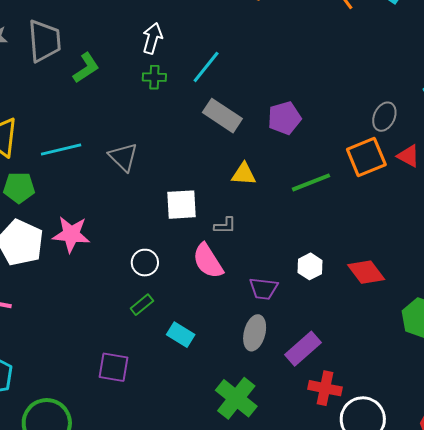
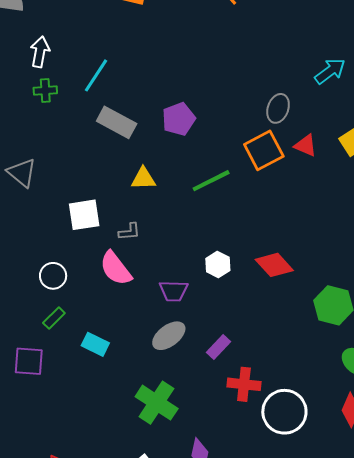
gray ellipse: (255, 333) -> (169, 336), turned 44
purple rectangle: (303, 349) -> (218, 347), size x0.7
purple square: (113, 367) -> (29, 361), moved

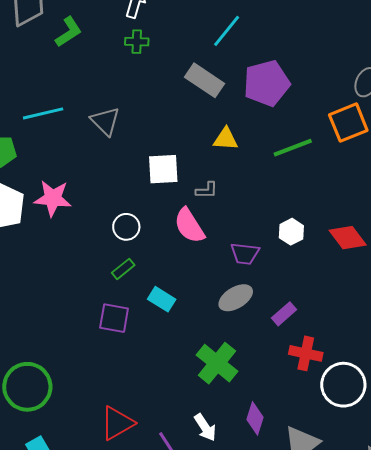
cyan line: (96, 75) -> (227, 31), moved
purple pentagon: (179, 119) -> (267, 83), size x1.4
purple square: (29, 361) -> (114, 318), moved

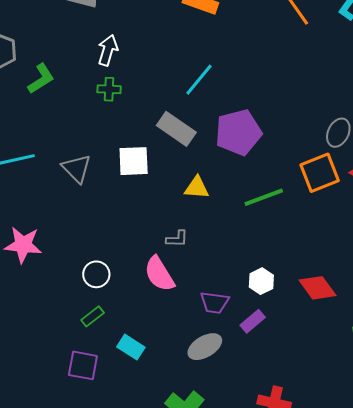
white square: (163, 169) -> (134, 161), moved
purple rectangle: (284, 314) -> (253, 321), moved

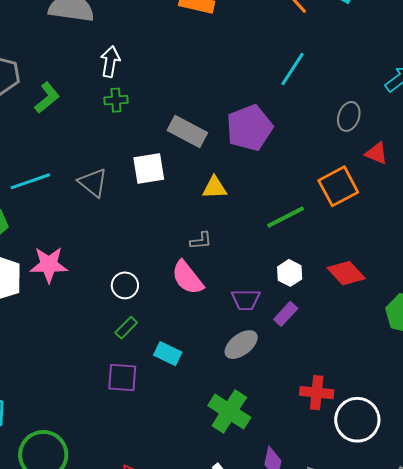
cyan line: (199, 80) -> (292, 69), moved
orange square: (320, 173) -> (338, 186), moved
green line: (264, 197) -> (286, 217), moved

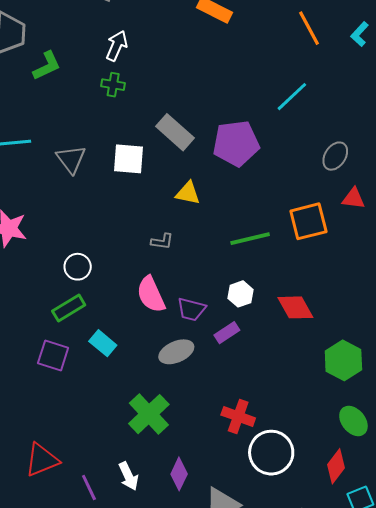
red triangle: (377, 153) -> (353, 198), turned -30
pink semicircle: (187, 278) -> (151, 294), moved
green rectangle: (126, 328) -> (69, 308), size x1.4

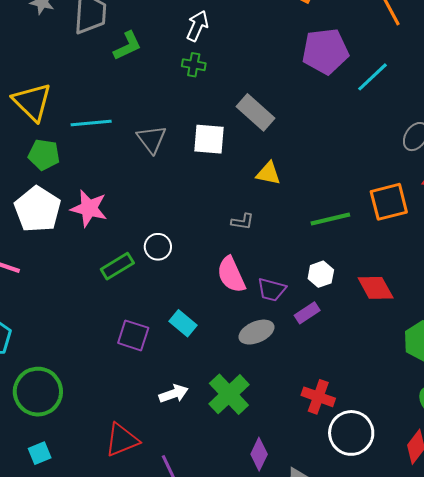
purple pentagon: (236, 143) -> (325, 51), moved
green rectangle: (69, 308) -> (117, 266), moved
white arrow: (129, 476) -> (174, 394), moved, turned -84

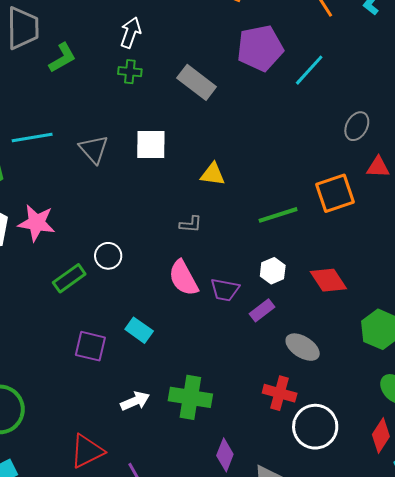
gray rectangle: (255, 112) -> (197, 82), moved
gray ellipse: (256, 332) -> (303, 347), moved, turned 60
green cross: (229, 394) -> (190, 397), turned -33

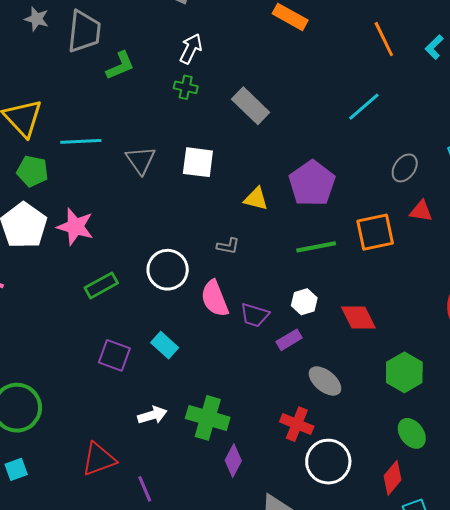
purple pentagon: (260, 48) -> (312, 183), moved, turned -30
white circle: (108, 256) -> (168, 270), moved, size x1.5
purple diamond: (225, 455) -> (233, 461), moved

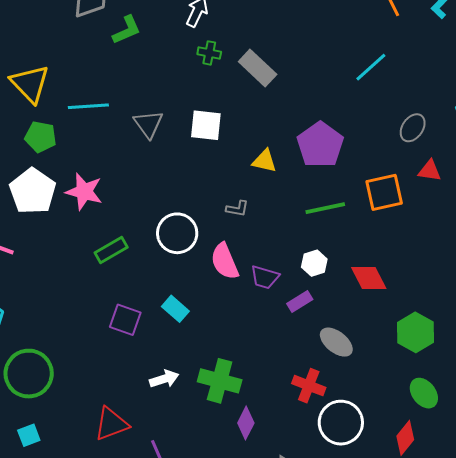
green cross: (186, 87) -> (209, 53), moved

